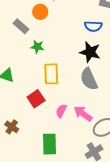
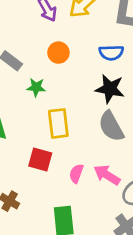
orange circle: (40, 12) -> (58, 53), moved
red square: (36, 99) -> (40, 160), turned -36

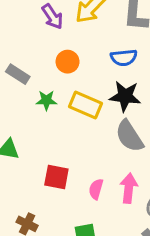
yellow rectangle: (58, 123) -> (86, 105), moved, turned -56
pink arrow: (107, 175) -> (129, 188), turned 68

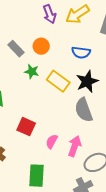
blue semicircle: (124, 58) -> (81, 53), moved
orange circle: (68, 62) -> (41, 46), moved
black star: (125, 96) -> (87, 81), turned 30

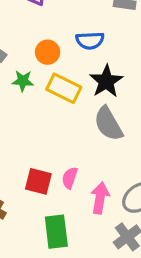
orange circle: (41, 46) -> (48, 52), moved
red square: (26, 127) -> (38, 181), moved
pink arrow: (75, 146) -> (100, 198), moved

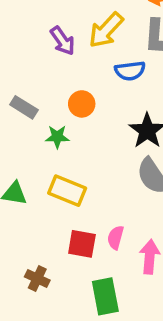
blue semicircle: (90, 41) -> (130, 71), moved
yellow rectangle: (64, 88) -> (67, 191), moved

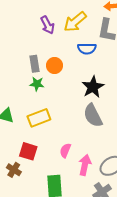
gray rectangle: (24, 107) -> (34, 64), moved, turned 42
yellow rectangle: (67, 191) -> (39, 118), turned -50
red square: (82, 244) -> (28, 151), moved

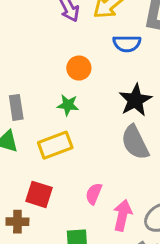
gray rectangle: (34, 64) -> (16, 107), moved
green star: (37, 84) -> (68, 105), moved
brown cross: (14, 170) -> (17, 222), turned -32

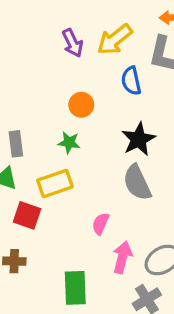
blue semicircle: (127, 44) -> (131, 81), turned 76
red square: (39, 194) -> (27, 215), moved
pink semicircle: (94, 194) -> (101, 224), moved

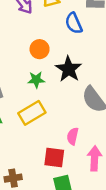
black star: (138, 139) -> (69, 69), moved
red square: (27, 215) -> (54, 158), moved

